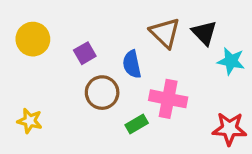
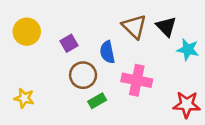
green rectangle: (137, 124) -> (97, 101), moved

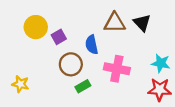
brown triangle: (134, 27) -> (115, 23), turned -45
yellow circle: (27, 32) -> (36, 27), moved
cyan star: (188, 50) -> (161, 63), moved

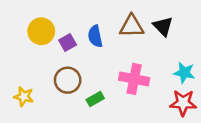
blue semicircle: (92, 45) -> (95, 36), moved
brown circle: (71, 64) -> (68, 80), moved

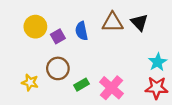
cyan star: (184, 73) -> (158, 62), turned 30
pink cross: (134, 79) -> (111, 88), moved, turned 30
yellow star: (24, 96) -> (30, 82), moved

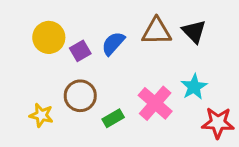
blue semicircle: (81, 31) -> (113, 43), turned 54
cyan star: (158, 62) -> (194, 87), moved
pink cross: (111, 88) -> (155, 103), moved

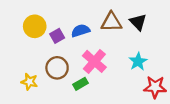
blue semicircle: (113, 43) -> (81, 31), turned 30
pink cross: (155, 103) -> (94, 61), moved

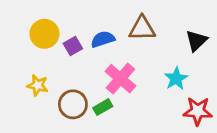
black triangle: (138, 22) -> (196, 41), moved, turned 30
brown circle: (57, 68) -> (73, 104), moved
yellow star: (29, 82) -> (38, 85), moved

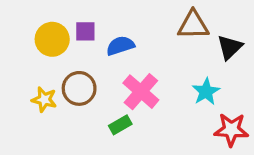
brown triangle: (142, 28) -> (193, 25), moved
purple square: (73, 46) -> (85, 31), moved, turned 30
brown circle: (73, 104) -> (79, 88), moved

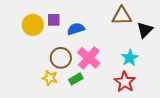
brown circle: (79, 88) -> (61, 58), moved
yellow star: (44, 100) -> (50, 78), moved
red star: (231, 130) -> (125, 82), moved, turned 30

